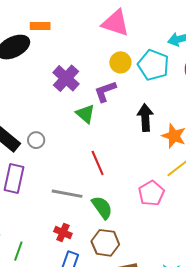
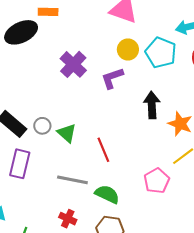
green triangle: (85, 114) -> (67, 133), moved
green semicircle: (102, 207) -> (107, 194), turned -30

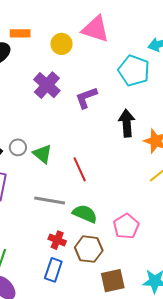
yellow circle: (128, 50) -> (62, 44), moved
pink pentagon: (157, 181) -> (126, 226), moved
red cross: (68, 219) -> (57, 240), moved

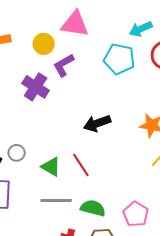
purple L-shape: (86, 98) -> (64, 65), moved
black arrow: (127, 123) -> (97, 123), moved, turned -96
green triangle: (43, 154) -> (51, 167), moved

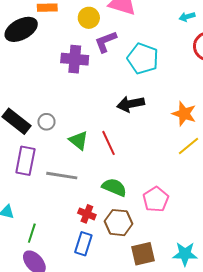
cyan arrow: (141, 29) -> (187, 17), size x0.7
cyan pentagon: (119, 59) -> (143, 59), moved
purple cross: (36, 87) -> (75, 59), turned -36
gray line: (56, 200) -> (62, 176), moved

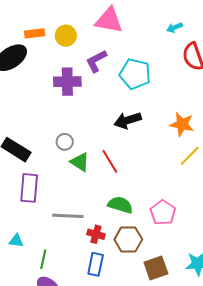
yellow circle: (89, 18) -> (66, 36), moved
gray circle: (46, 122) -> (65, 142), moved
gray line: (62, 176) -> (68, 216), moved

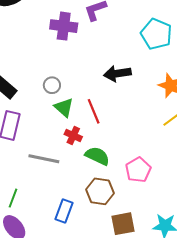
cyan pentagon: (135, 74) -> (156, 34), moved
red cross: (96, 234) -> (73, 136), moved

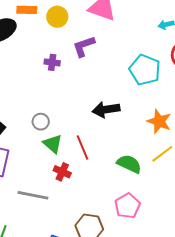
purple cross: (64, 26) -> (52, 62), size x0.6
green semicircle: (97, 156) -> (129, 164), moved

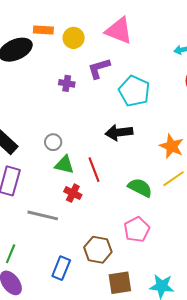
cyan pentagon: (145, 70) -> (134, 91), moved
green triangle: (53, 144) -> (64, 165), turned -30

